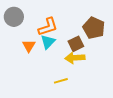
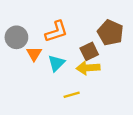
gray circle: (14, 17) -> (16, 37), moved
cyan triangle: (48, 42) -> (56, 63), moved

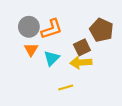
gray circle: (16, 37) -> (29, 27), moved

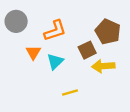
gray circle: (29, 27) -> (16, 21), moved
yellow arrow: (81, 63) -> (103, 66), moved

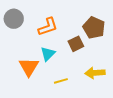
orange triangle: (33, 52) -> (29, 67), moved, size x1.5
yellow arrow: (103, 66) -> (95, 73), moved

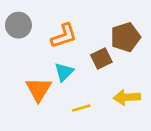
brown pentagon: (94, 28) -> (125, 37), turned 30

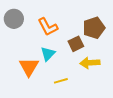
orange L-shape: (64, 36) -> (48, 27), turned 80
yellow arrow: (127, 97) -> (90, 63), moved

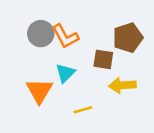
gray circle: (14, 19) -> (41, 34), moved
brown square: (76, 44) -> (103, 59), turned 35

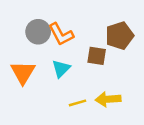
yellow arrow: (122, 85) -> (108, 99), moved
orange triangle: (39, 91) -> (23, 72), moved

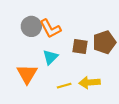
brown pentagon: (120, 36) -> (104, 42), moved
orange triangle: (23, 72) -> (27, 74), moved

